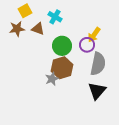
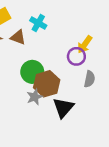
green circle: (62, 46) -> (32, 72), moved
gray semicircle: (98, 64) -> (90, 79), size x0.6
black triangle: (97, 91) -> (63, 108), moved

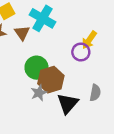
cyan cross: (38, 23) -> (42, 18), size x1.5
brown triangle: (18, 37) -> (22, 33), turned 35
gray semicircle: (90, 79) -> (95, 93), moved

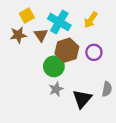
yellow arrow: (89, 40) -> (91, 20), moved
brown hexagon: (51, 80) -> (67, 50), moved

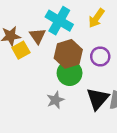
yellow square: (27, 16) -> (21, 50), moved
green circle: (54, 66) -> (70, 73), moved
black triangle: (82, 99) -> (98, 99), moved

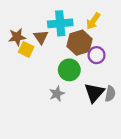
cyan cross: (59, 21) -> (60, 23), turned -35
yellow square: (21, 50) -> (26, 49), turned -35
brown hexagon: (68, 54) -> (79, 43), moved

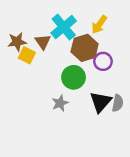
cyan cross: (60, 23) -> (64, 27), turned -35

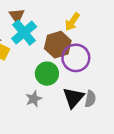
cyan cross: (64, 27) -> (24, 33), moved
brown triangle: (43, 42) -> (17, 16), moved
purple circle: (103, 61) -> (76, 58), size x1.5

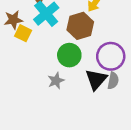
purple circle: (76, 58) -> (111, 56), moved

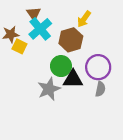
black triangle: (96, 79) -> (73, 79), moved, turned 50
gray star: (56, 81) -> (49, 89), size x1.5

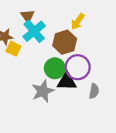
purple circle: (98, 67) -> (78, 67), moved

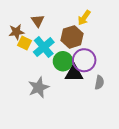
brown triangle: (28, 16) -> (38, 21), moved
cyan cross: (34, 31) -> (44, 47), moved
gray star: (43, 91) -> (39, 88), moved

